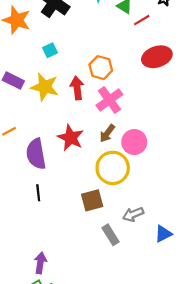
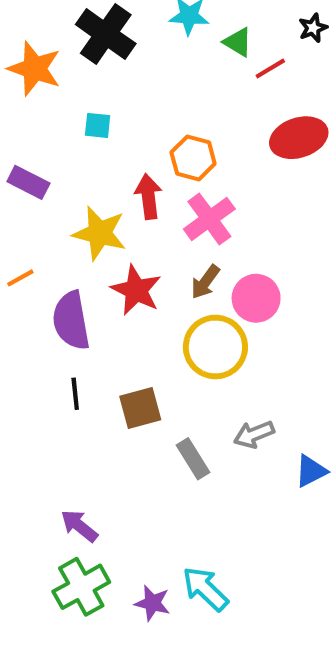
cyan square: (50, 50) -> (98, 125), turned 32
yellow star: (45, 87) -> (100, 233), moved
brown square: (92, 200) -> (140, 408), moved
gray rectangle: (110, 235) -> (193, 459), moved
purple arrow: (40, 263) -> (79, 526), turned -60

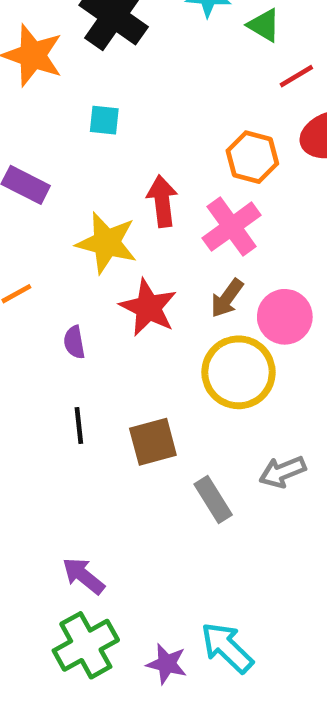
red line: (270, 69) -> (296, 76), moved
orange hexagon: (193, 158) -> (252, 157), moved
purple semicircle: (71, 321) -> (74, 342), size x0.5

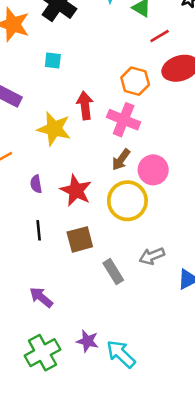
pink cross: (232, 227) -> (124, 120), turned -32
red star: (148, 308) -> (76, 190), moved
purple arrow: (83, 576) -> (41, 297), moved
purple star: (167, 664) -> (88, 341), moved

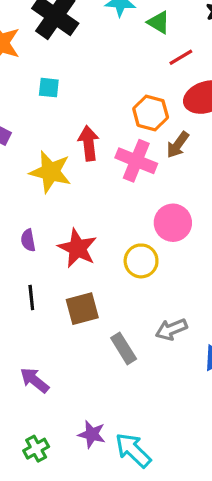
brown arrow: (121, 160) -> (178, 145), moved
yellow circle: (127, 201) -> (141, 261), size x0.7
green cross: (42, 353) -> (36, 449), size x0.6

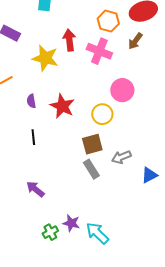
brown arrow: (178, 145) -> (135, 41), moved
brown square: (82, 309) -> (92, 144), moved
green cross: (36, 449) -> (50, 232), moved

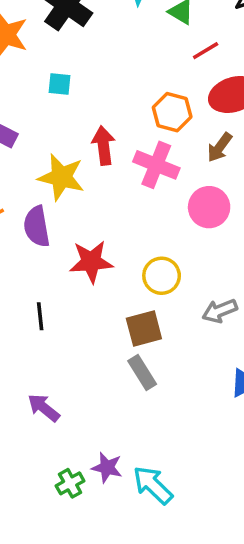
pink circle: (122, 90) -> (209, 207), moved
purple semicircle: (31, 101) -> (37, 226), moved, size x1.6
red star: (62, 106) -> (91, 262), turned -30
gray arrow: (121, 157) -> (220, 311), moved

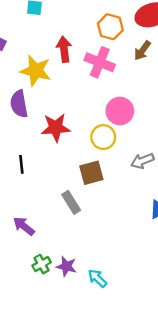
pink circle: (209, 207) -> (120, 111), moved
gray rectangle: (142, 372) -> (71, 202), moved
green cross: (70, 483) -> (42, 264), moved
cyan arrow: (153, 485) -> (97, 278), size x0.7

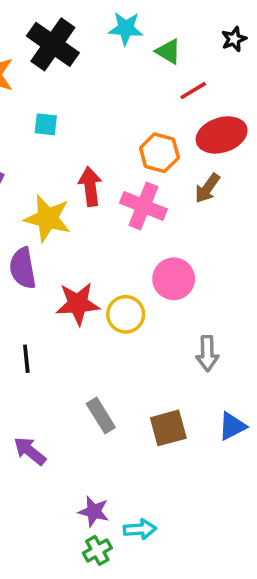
yellow circle: (103, 137) -> (126, 314), moved
gray arrow: (142, 161) -> (207, 353), turned -70
brown square: (91, 173) -> (168, 428), moved
green cross: (42, 264) -> (97, 550), moved
cyan arrow: (97, 278) -> (140, 529), turned 132

